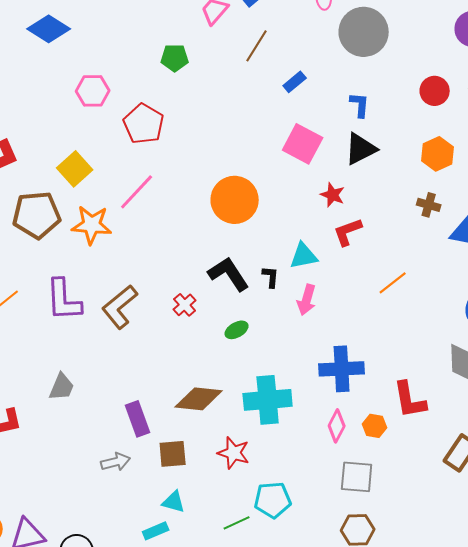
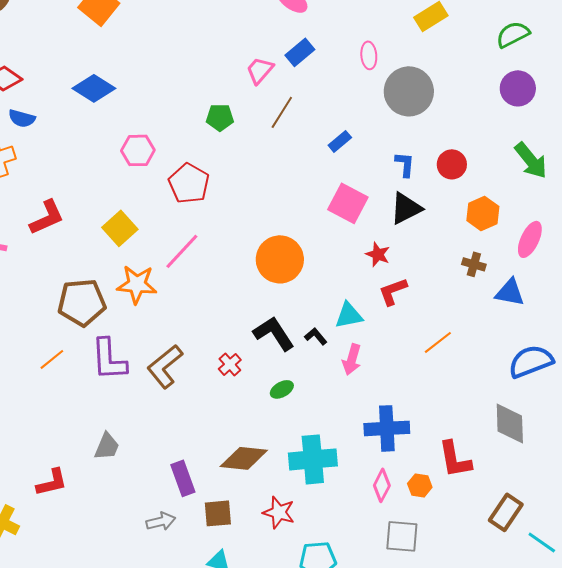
brown line: (257, 46) -> (282, 112), moved
red circle: (435, 91) -> (452, 164), moved
brown pentagon: (37, 215) -> (82, 302), moved
black L-shape: (271, 277) -> (316, 336), turned -45

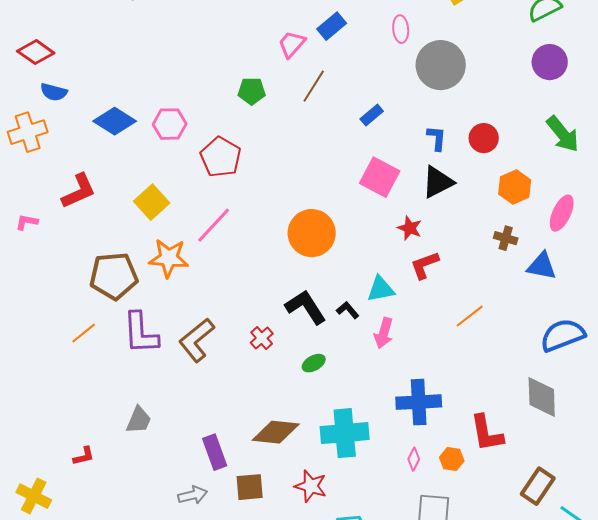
blue diamond: (94, 88) -> (115, 121), moved
red L-shape: (52, 482) -> (84, 456), size x0.7
pink diamond: (382, 485) -> (414, 459), size x0.7

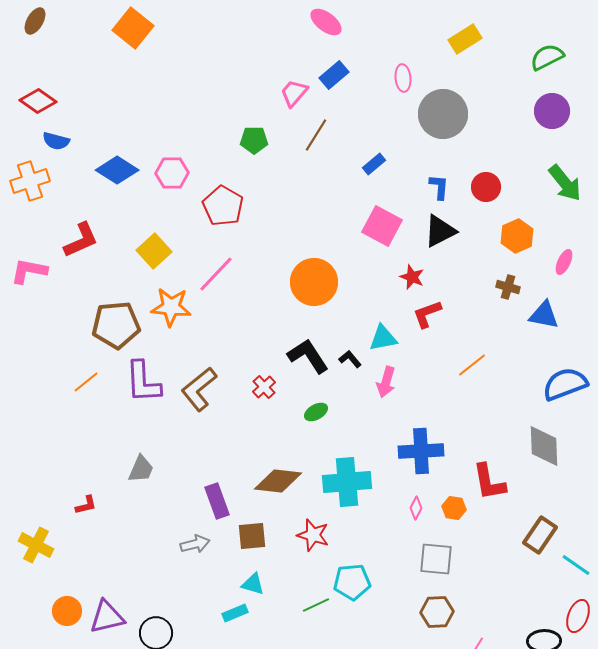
pink ellipse: (562, 213) -> (564, 262), size x0.7
pink L-shape: (27, 222) -> (29, 271), size x1.6

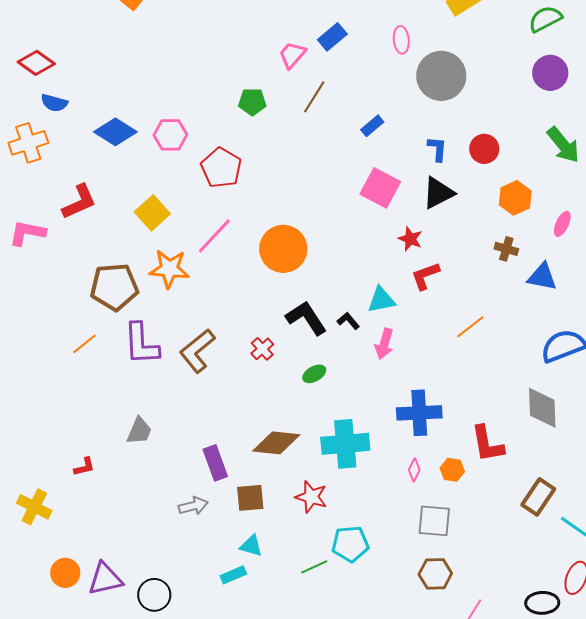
orange circle: (314, 282) -> (283, 249), moved

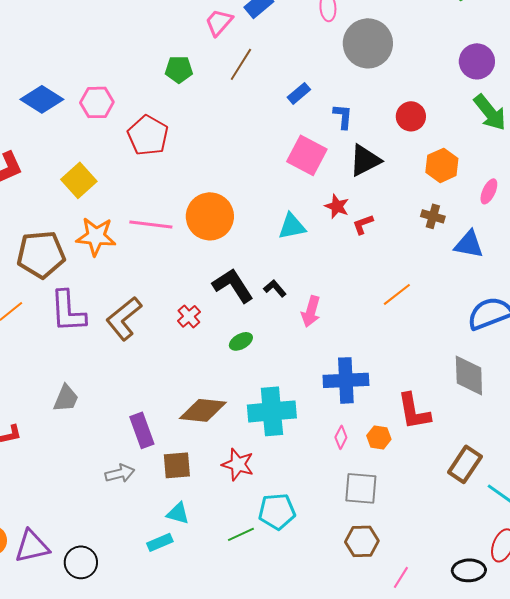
purple circle: (550, 73) -> (477, 61), moved
blue L-shape: (437, 149) -> (343, 116), moved
pink line: (214, 236) -> (151, 224), moved, turned 54
red L-shape: (425, 276) -> (363, 224), moved, size x0.7
cyan triangle: (381, 300) -> (292, 226), moved

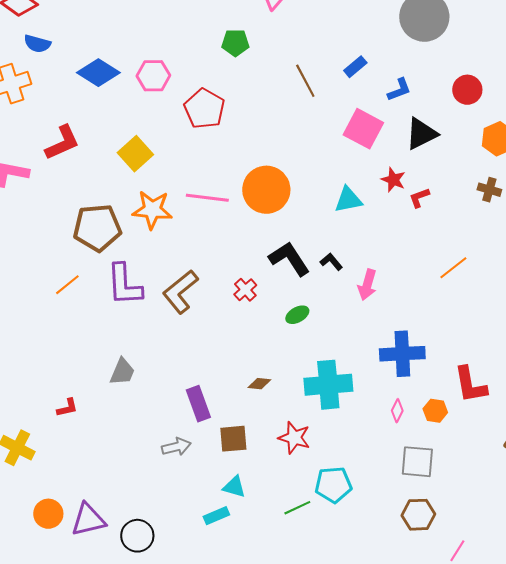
brown line: (241, 64) -> (305, 81), moved, turned -60
blue L-shape: (343, 116) -> (399, 90), turned 64
brown diamond: (203, 410) -> (259, 384), size x0.5

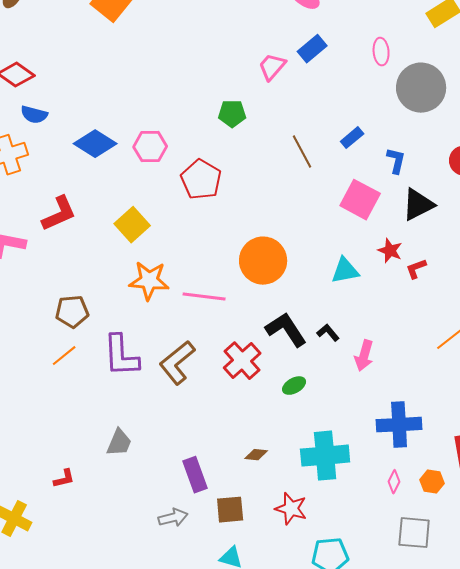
blue L-shape: (399, 90) -> (396, 161), turned -56
pink line: (207, 198) -> (204, 297), moved
brown pentagon: (97, 228) -> (72, 312), moved, size x0.7
red cross: (245, 290) -> (242, 361), size x1.6

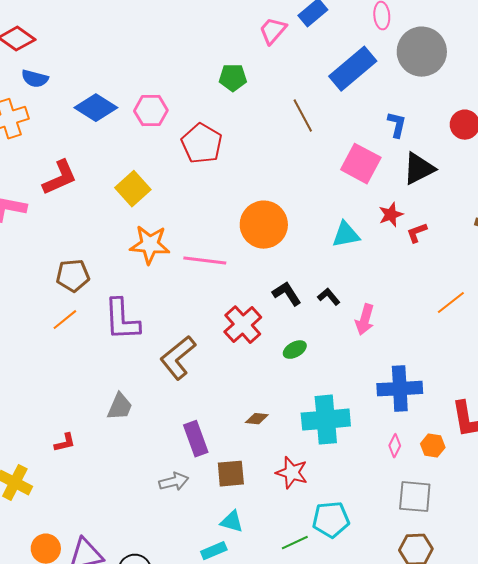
blue rectangle: (352, 138) -> (353, 69), moved, size x2.0
red star: (390, 251) -> (391, 215), turned 30
black L-shape: (286, 330) -> (287, 294), size x0.7
brown L-shape: (177, 363) -> (178, 358), moved

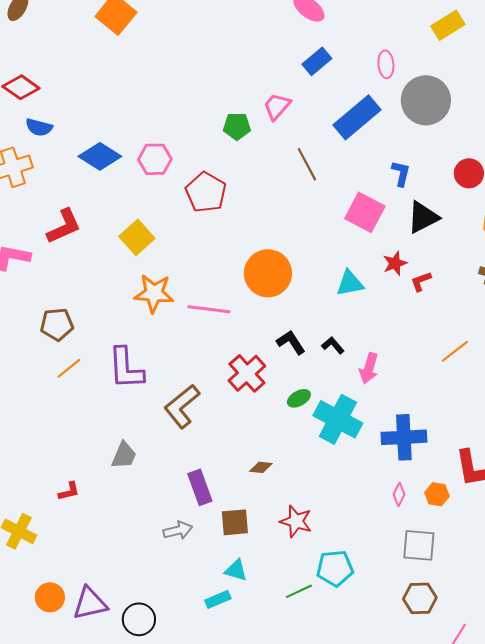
pink trapezoid: (273, 31) -> (277, 106), moved
brown pentagon: (73, 276) -> (57, 324), moved
cyan cross: (326, 420) -> (338, 419), moved, turned 33

